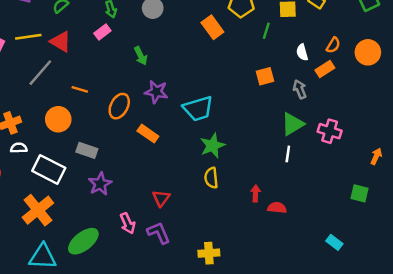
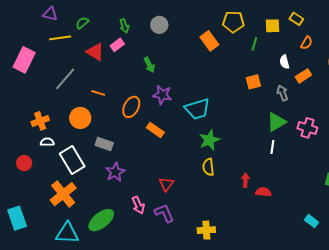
yellow line: (28, 37) -> (60, 38), moved
red triangle: (61, 42) -> (95, 52), moved
orange semicircle: (333, 45) -> (306, 43), moved
white rectangle: (49, 169) -> (72, 160), turned 32

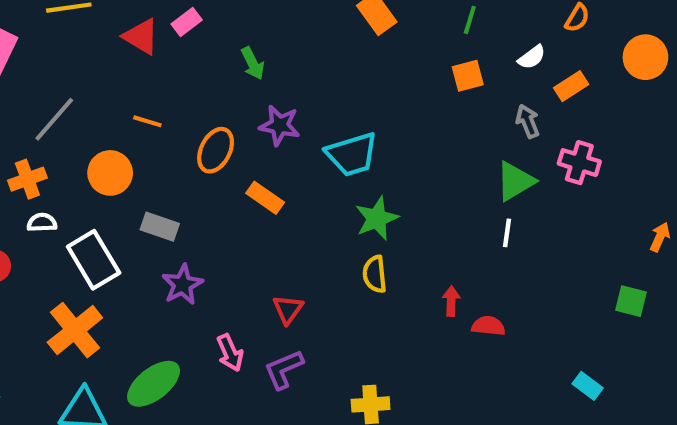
white semicircle: (284, 62) -> (532, 57), turned -112
gray line: (65, 79) -> (54, 119), moved
orange square: (253, 82) -> (468, 76), moved
pink cross: (307, 128) -> (579, 163), moved
purple L-shape: (164, 213) -> (284, 369), turned -90

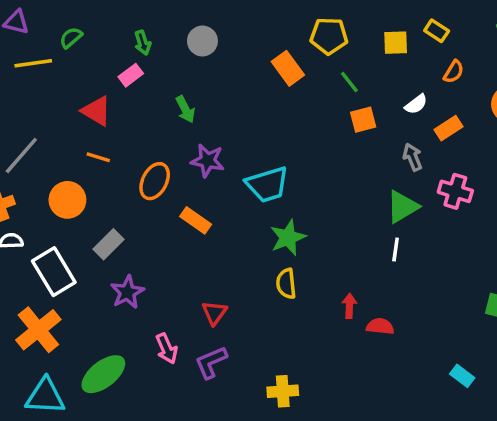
green line: (470, 20) -> (349, 82), moved, turned -55
red triangle: (141, 37) -> (97, 111), moved
gray rectangle: (160, 227) -> (108, 244), turned -64

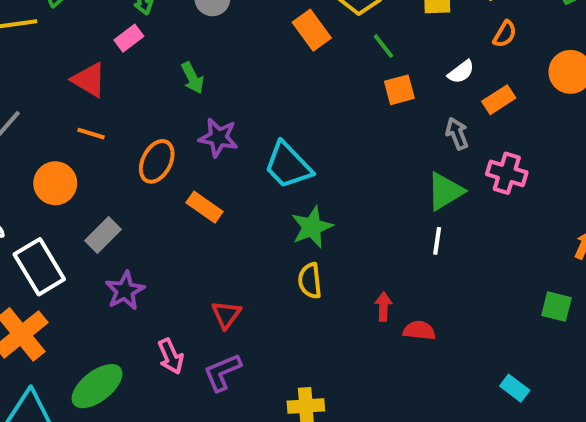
cyan trapezoid: (267, 185) -> (288, 165), turned 63

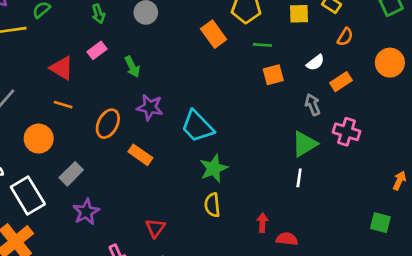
pink rectangle: (129, 38) -> (97, 50), moved
green line: (383, 46) -> (262, 45), turned -48

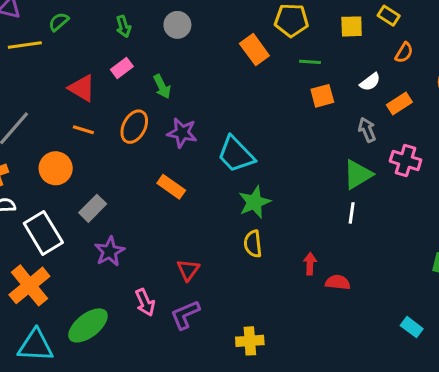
orange ellipse: (108, 124) -> (134, 127), moved

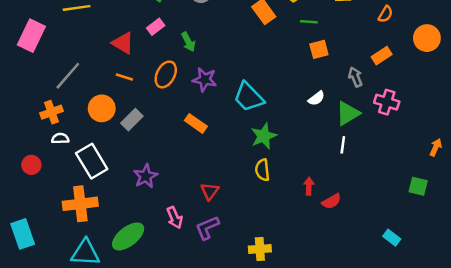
white semicircle: (370, 82) -> (316, 98), moved
gray rectangle: (93, 208) -> (132, 120), moved
red semicircle: (338, 282) -> (331, 201), turned 144
orange cross: (29, 285) -> (80, 204), turned 32

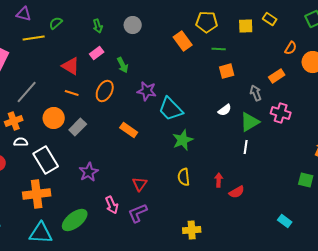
orange semicircle: (385, 14) -> (291, 48), moved
purple star: (205, 79) -> (147, 91), moved
yellow semicircle: (262, 170) -> (184, 177), moved
yellow cross: (260, 249) -> (192, 230), moved

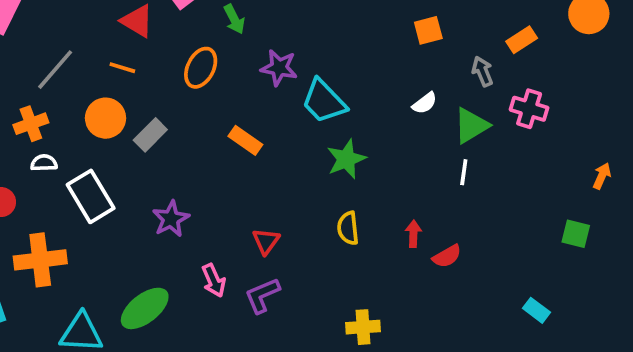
orange line: (72, 93) -> (122, 68), moved
orange cross: (37, 194) -> (40, 260), moved

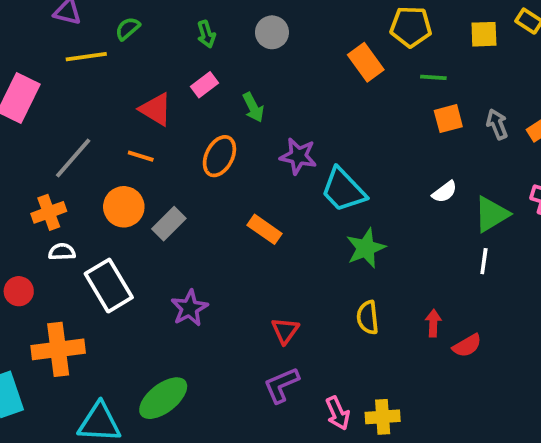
gray arrow: (482, 71) -> (497, 124), moved
pink arrow: (214, 280) -> (338, 413), moved

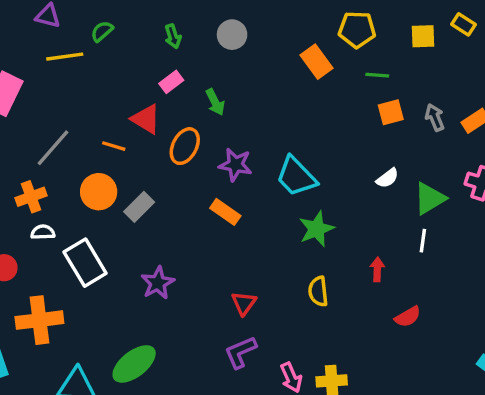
red triangle: (156, 109) -> (146, 119), moved
purple star: (298, 156) -> (235, 165), moved
red arrow: (433, 323) -> (377, 269), moved

